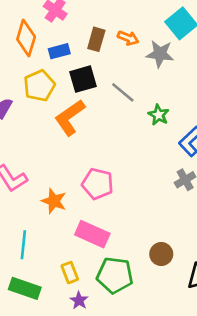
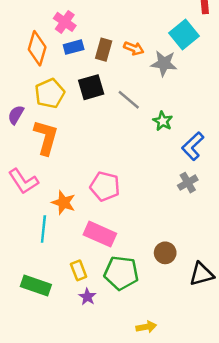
blue rectangle: (59, 51) -> (74, 47), moved
orange L-shape: (70, 117) -> (46, 137), moved, turned 141
cyan line: (23, 245) -> (43, 229), moved

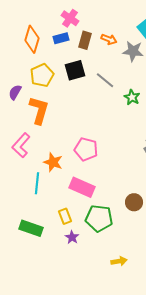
pink cross: (65, 22) -> (70, 18), moved
pink L-shape: (23, 181) -> (21, 145), turned 75

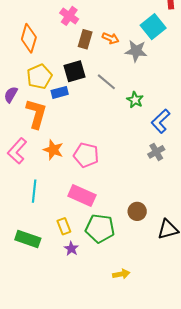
blue rectangle: (61, 38) -> (60, 92), moved
orange star: (53, 162) -> (53, 150), moved

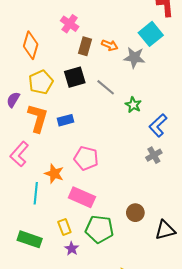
blue rectangle: (60, 92) -> (66, 120), moved
orange star: (53, 150) -> (54, 174), moved

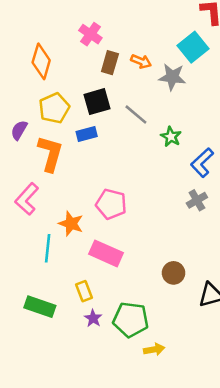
blue rectangle: (66, 120) -> (87, 134), moved
green pentagon: (99, 229) -> (131, 320), moved

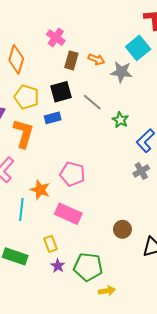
yellow pentagon: (54, 108) -> (27, 97), turned -30

